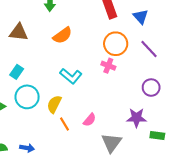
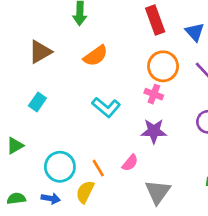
brown triangle: (19, 32) -> (40, 52), turned -36
cyan circle: (27, 97) -> (60, 167), moved
yellow semicircle: (54, 104) -> (85, 192), moved
purple star: (136, 118) -> (154, 131), moved

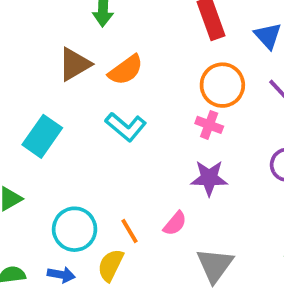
brown triangle: (40, 52) -> (75, 64), moved
cyan rectangle: (37, 102) -> (42, 136), size x1.5
cyan L-shape: (106, 107) -> (126, 127), moved

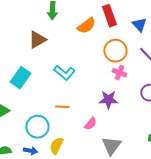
orange semicircle: (126, 70) -> (86, 26), moved
pink cross: (209, 125) -> (119, 73), moved
orange line: (130, 231) -> (62, 107), moved, turned -56

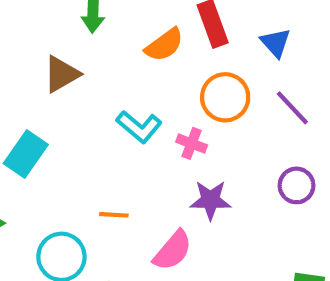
cyan L-shape: (64, 73) -> (139, 127), moved
pink cross: (119, 73) -> (192, 143), moved
pink semicircle: (90, 124) -> (173, 251), size x1.5

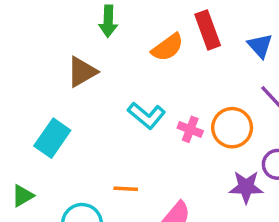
orange circle: (225, 97) -> (232, 128), moved
purple star: (210, 200) -> (246, 187), moved

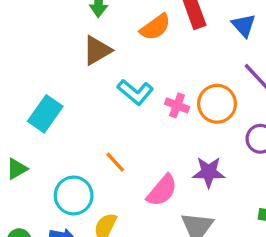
brown triangle: (82, 72) -> (97, 50), moved
purple star: (246, 187) -> (209, 172), moved
orange line: (126, 189) -> (115, 162), turned 45

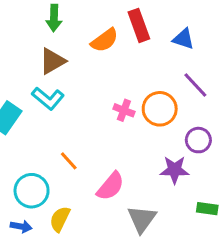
blue triangle: (244, 25) -> (183, 39), turned -30
cyan L-shape: (135, 92) -> (48, 98), moved
purple star: (209, 172) -> (175, 170), moved

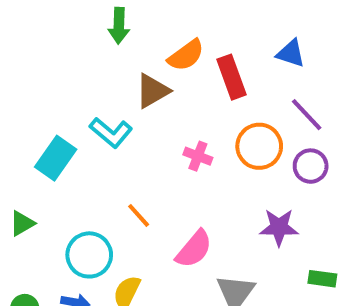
red rectangle: (139, 25) -> (232, 77), moved
brown triangle: (52, 61) -> (152, 91), moved
pink cross: (124, 110) -> (198, 156), moved
purple circle: (198, 140) -> (311, 166), moved

